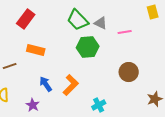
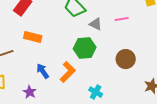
gray triangle: (101, 23) -> (96, 24), moved
green hexagon: (88, 47) -> (85, 48), moved
cyan cross: (99, 105) -> (96, 92), turned -32

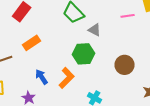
pink line: (122, 19) -> (128, 16), moved
orange rectangle: (33, 37) -> (32, 43), turned -48

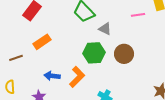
brown circle: (125, 65) -> (124, 54), moved
blue arrow: (42, 77) -> (52, 76), turned -49

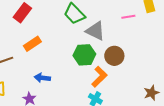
gray triangle: (105, 29) -> (95, 31), size x1.5
orange L-shape: (77, 77) -> (99, 77), moved

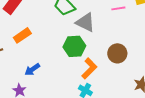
brown circle: (114, 56) -> (117, 53), moved
blue arrow: (42, 78) -> (32, 69), turned -42

